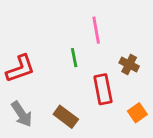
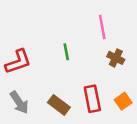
pink line: (96, 30) -> (102, 27), moved
red rectangle: (103, 89) -> (92, 99), moved

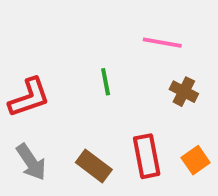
pink line: (102, 27) -> (162, 43), turned -70

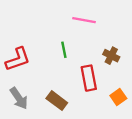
pink line: (162, 43) -> (84, 20), moved
red rectangle: (147, 156) -> (89, 78), moved

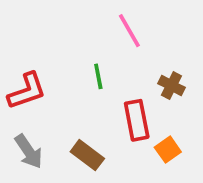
pink line: (84, 20) -> (129, 31), turned 50
orange square: (118, 97) -> (168, 150), moved

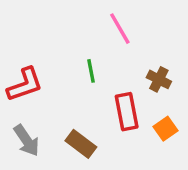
orange square: (168, 150) -> (166, 129), moved

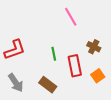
green line: (91, 71) -> (54, 54), moved

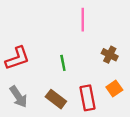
pink line: (71, 17) -> (83, 20), turned 30
red rectangle: (75, 66) -> (87, 98), moved

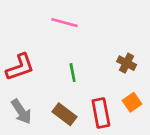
pink line: (83, 20) -> (65, 23), moved, turned -75

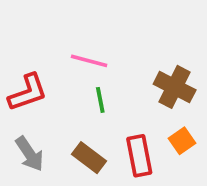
pink line: (65, 23) -> (89, 61), moved
brown cross: (127, 63) -> (175, 87), size x1.5

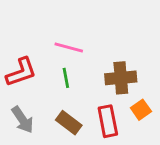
brown cross: (175, 87) -> (121, 78), moved, turned -32
green line: (100, 100) -> (66, 78), moved

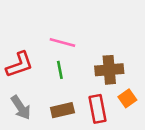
brown rectangle: (69, 123) -> (62, 110), turned -50

